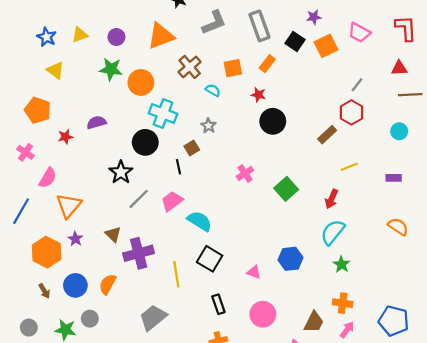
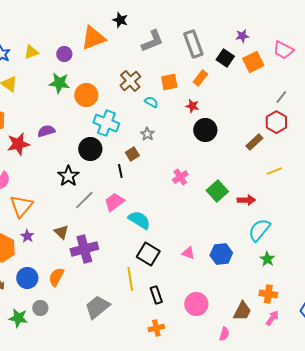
orange triangle: (161, 36) -> (93, 38), moved
red star: (65, 137) -> (18, 144), size x1.6
red arrow: (332, 199) -> (246, 200), moved, turned -114
pink triangle: (254, 272) -> (188, 253), moved
yellow line: (176, 274) -> (130, 279), moved

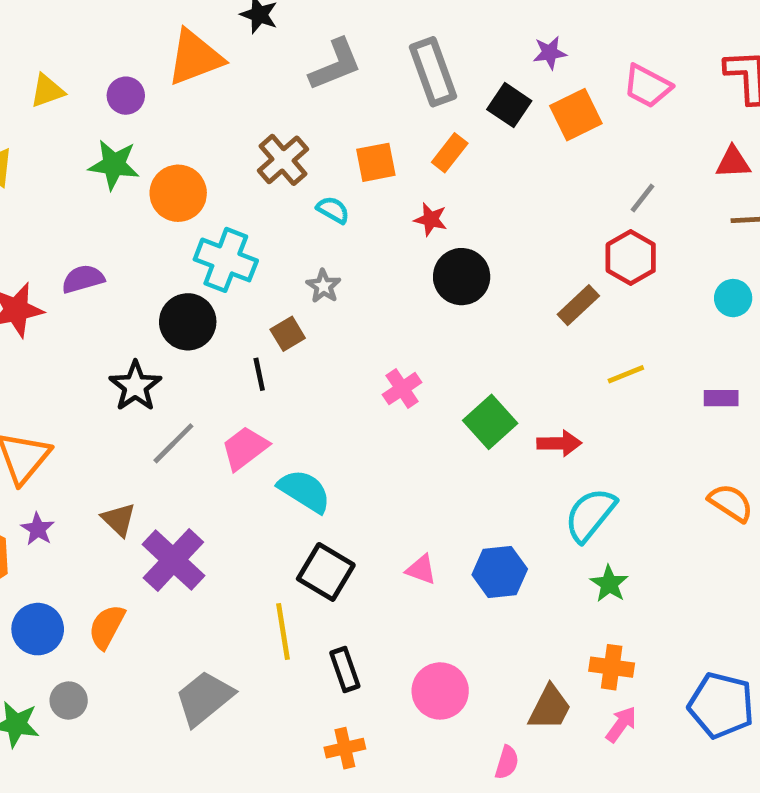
purple cross: (84, 249) -> (173, 560), turned -32

